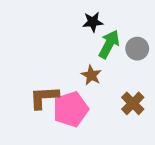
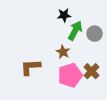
pink pentagon: (71, 109) -> (70, 75), moved

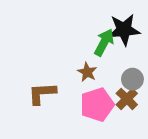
black star: (64, 15) -> (124, 30), moved, size x1.6
gray circle: (95, 34) -> (132, 79), moved

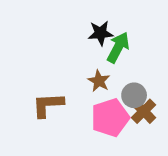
black star: (124, 30) -> (101, 33), moved, size x0.7
gray circle: (132, 79) -> (134, 95), moved

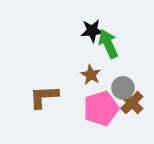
green arrow: (118, 47) -> (108, 44), turned -52

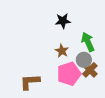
green arrow: (108, 44) -> (88, 42), moved
brown L-shape: (44, 97) -> (30, 82), moved

